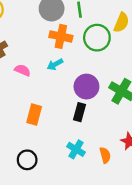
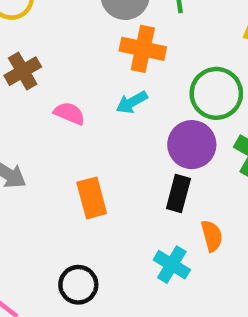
green circle: (97, 38) -> (216, 93), moved
orange rectangle: (34, 114) -> (92, 198), turned -30
orange semicircle: (105, 155) -> (212, 236), moved

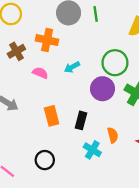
orange cross: (143, 49) -> (47, 40), moved
black rectangle: (178, 194) -> (81, 120), moved

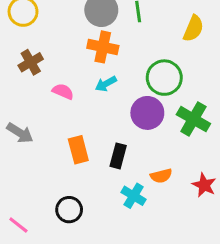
orange cross: (47, 40) -> (103, 47), moved
orange semicircle: (113, 135) -> (161, 176), turned 91

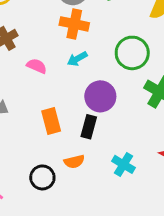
purple circle: (147, 113) -> (100, 96), moved
orange semicircle: (161, 176) -> (74, 162), moved
cyan cross: (134, 196) -> (124, 164), moved

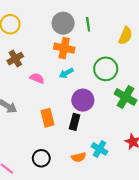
orange semicircle: (74, 162) -> (79, 157), moved

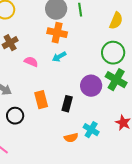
green circle: (106, 69) -> (113, 53), moved
purple circle: (83, 100) -> (91, 86), moved
black circle: (41, 158) -> (15, 116), moved

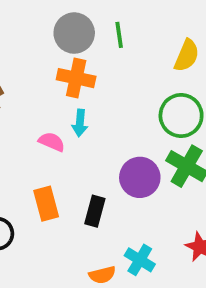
cyan arrow: (59, 57) -> (80, 123), turned -56
pink semicircle: (31, 62) -> (52, 142), moved

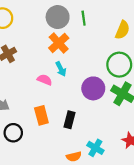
orange cross: (76, 78) -> (59, 43), turned 36
cyan arrow: (80, 123) -> (61, 69), turned -32
purple circle: (140, 177) -> (93, 88), moved

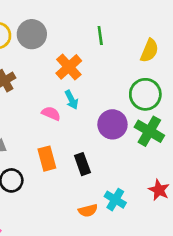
gray circle: (58, 17) -> (32, 34), moved
black rectangle: (69, 120) -> (82, 164), turned -35

